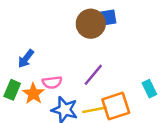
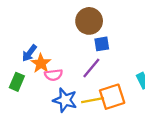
blue square: (108, 17) -> (102, 44), moved
orange star: (33, 94) -> (41, 63), moved

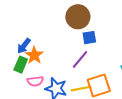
pink semicircle: (54, 75) -> (35, 81), moved
green rectangle: (17, 82) -> (21, 65), moved

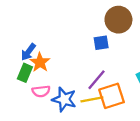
brown circle: (78, 17) -> (118, 20), moved
purple line: (80, 59) -> (97, 80), moved

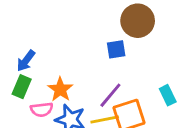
orange star: (40, 62) -> (60, 89), moved

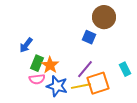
blue square: (116, 49) -> (89, 37), turned 32
green rectangle: (22, 87) -> (37, 63), moved

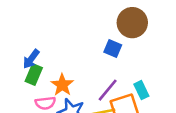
green rectangle: (37, 63) -> (34, 75), moved
cyan rectangle: (125, 69) -> (141, 90), moved

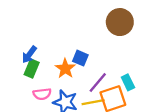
blue square: (113, 49) -> (80, 58), moved
orange star: (62, 85) -> (65, 68), moved

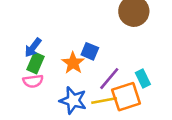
pink semicircle: (42, 94) -> (33, 81), moved

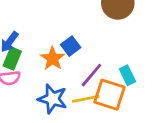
blue square: (90, 51) -> (71, 46), turned 30
orange square: (126, 97) -> (109, 95), turned 36

